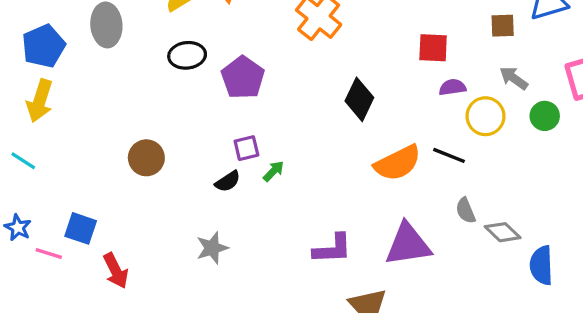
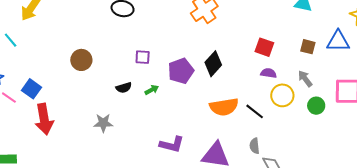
purple pentagon: (243, 78) -> (181, 71), moved
purple square: (246, 148) -> (143, 57), moved
red arrow: (116, 271) -> (44, 119), size x1.4

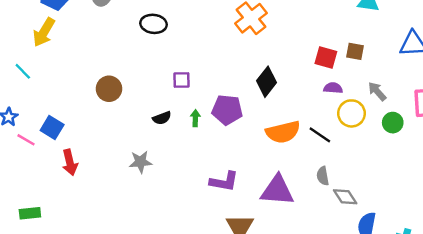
brown square: (308, 47) -> (355, 51), moved
purple pentagon: (181, 71) -> (227, 110), moved, turned 30
green arrow: (152, 90) -> (195, 118), turned -56
red arrow: (44, 119) -> (70, 162), size x0.7

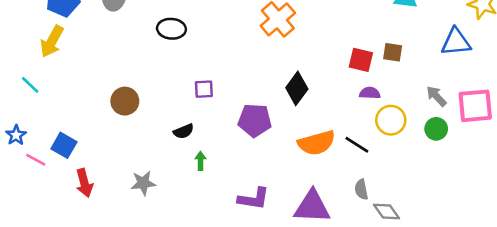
gray arrow: (377, 91) -> (436, 96), moved
green arrow: (195, 118) -> (201, 161), moved
gray star: (140, 162) -> (143, 183), moved

